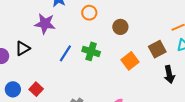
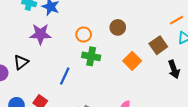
orange circle: (89, 13) -> (84, 35), moved
blue line: (65, 53) -> (65, 76), moved

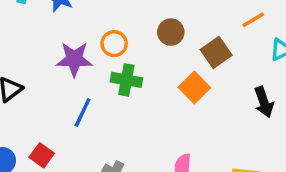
orange line: (177, 20) -> (253, 20), moved
purple star: (40, 34) -> (74, 59), moved
brown square: (158, 45) -> (216, 52), moved

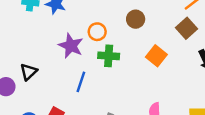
brown square: (216, 52) -> (186, 28), moved
purple star: (74, 59) -> (71, 46), turned 30

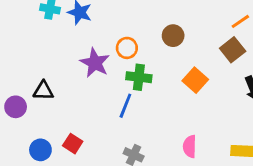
black triangle: (29, 72) -> (43, 91), turned 42
blue line: (81, 82) -> (125, 106), moved

